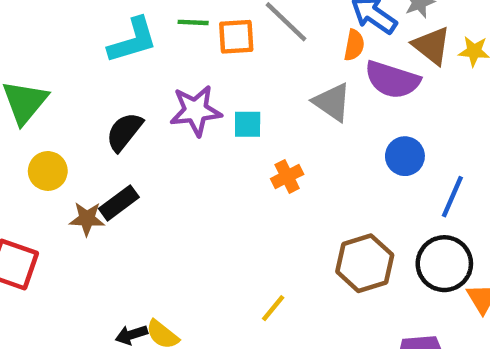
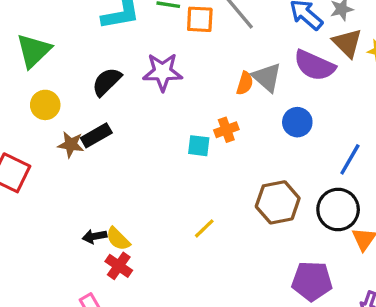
orange semicircle: (354, 45) -> (245, 83), moved
cyan square: (248, 124) -> (199, 146), moved
blue circle: (405, 156) -> (297, 122), moved

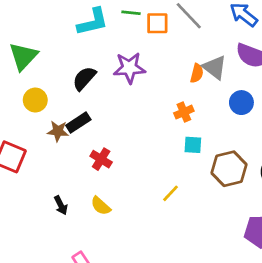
cyan square: (199, 146) -> (193, 145), moved
black arrow: (95, 236) -> (61, 205), moved, turned -102
red cross: (119, 266) -> (101, 159), moved

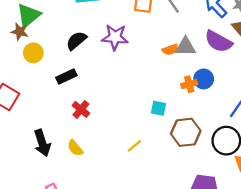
gray triangle: (215, 67) -> (185, 47), turned -45
orange semicircle: (197, 73) -> (170, 50), turned 49
orange cross: (184, 112) -> (189, 84), moved
brown star: (58, 131) -> (20, 32), moved
black arrow: (61, 205) -> (42, 143), size x1.6

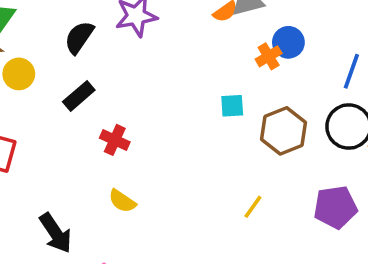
black arrow: (42, 143) -> (56, 233), moved
yellow line: (134, 146) -> (253, 207), moved

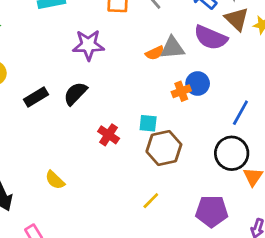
black semicircle: (79, 37) -> (75, 94), moved
brown hexagon: (284, 131) -> (164, 148), moved
red cross: (115, 140) -> (109, 135), moved

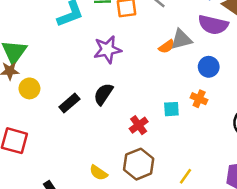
orange cross: (181, 91) -> (199, 99), moved, turned -35
red cross: (109, 135) -> (139, 125), turned 30
brown hexagon: (164, 148) -> (139, 164), moved

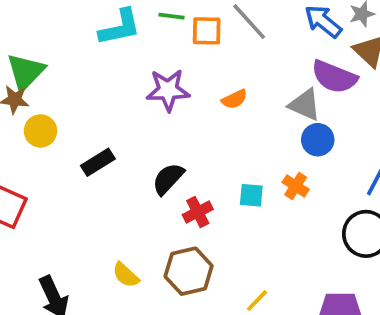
gray triangle: (181, 39) -> (305, 105), moved, turned 30
orange semicircle: (167, 47) -> (234, 99), moved
black semicircle: (103, 94) -> (168, 179), moved

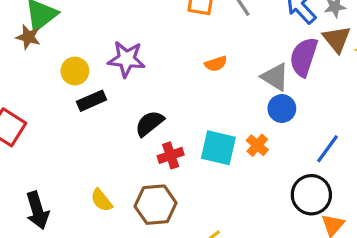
purple semicircle: (334, 77) -> (304, 57), turned 78
purple star: (168, 90) -> (126, 59), moved
yellow circle: (40, 131) -> (75, 71), moved
cyan square: (251, 195) -> (218, 148), size x1.6

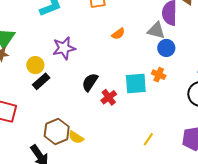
black rectangle: (92, 101) -> (41, 81), moved
brown hexagon: (156, 205) -> (57, 131), moved

